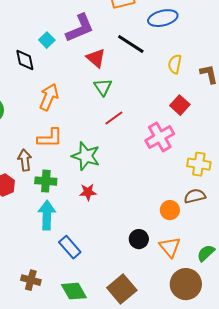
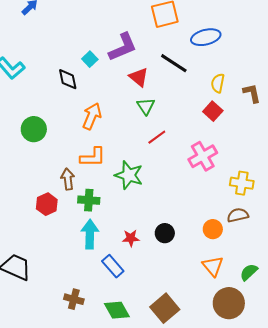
red square: (180, 105) -> (213, 111), moved
red star: (88, 192) -> (131, 238), moved
black circle: (139, 239) -> (165, 233), moved

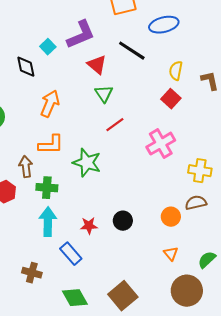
orange triangle: (213, 266) -> (171, 254), size x0.7
brown cross: (74, 299) -> (32, 273), moved

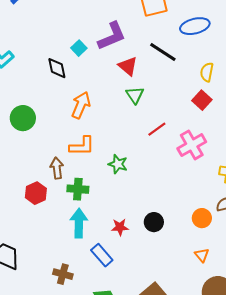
red line: (115, 125) -> (157, 129), moved
green star: (87, 163) -> (118, 164), size x0.7

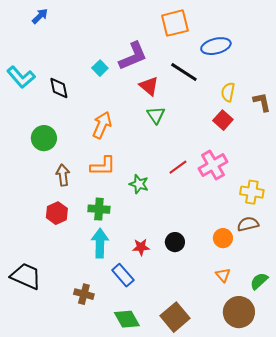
black diamond: (57, 68) -> (59, 88), moved
red line: (157, 129) -> (178, 167), moved
brown arrow: (57, 168) -> (63, 175), moved

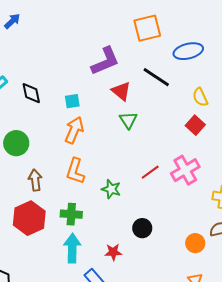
cyan square: (100, 68) -> (72, 101), moved, turned 35
yellow semicircle: (228, 92) -> (200, 97), turned -36
orange L-shape: (103, 166) -> (75, 171), turned 108
red hexagon: (57, 213) -> (29, 218), size x1.5
black circle: (175, 242) -> (142, 228), moved

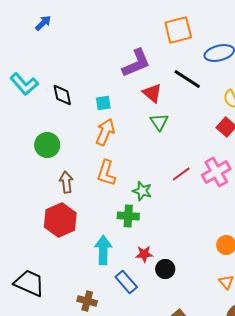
green cross: (71, 214) -> (128, 216), moved
black circle: (142, 228) -> (165, 269), moved

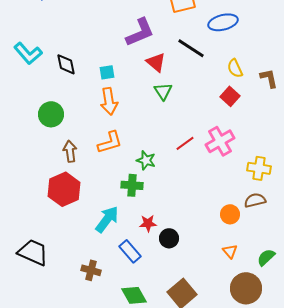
orange arrow: (105, 132) -> (109, 101), turned 148
orange L-shape: (106, 173) -> (110, 142), turned -124
cyan arrow: (103, 250) -> (107, 219), turned 36

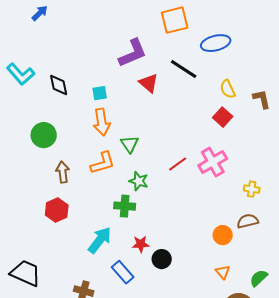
green triangle: (163, 91) -> (130, 144), moved
yellow cross: (259, 168) -> (252, 189), size x0.7
red hexagon: (64, 189) -> (57, 210), size x0.7

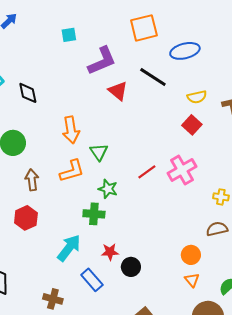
yellow semicircle: (228, 89) -> (197, 97), turned -78
cyan square: (100, 93) -> (69, 35), moved
orange circle: (223, 235) -> (191, 255), moved

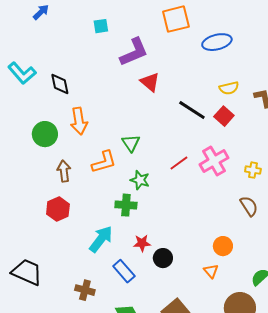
black line: (153, 77) -> (192, 110), moved
orange arrow: (71, 130) -> (79, 121), moved
yellow cross: (221, 197) -> (253, 170), moved
brown semicircle: (217, 229) -> (249, 206), moved, turned 70
orange triangle: (192, 280) -> (211, 271), moved

